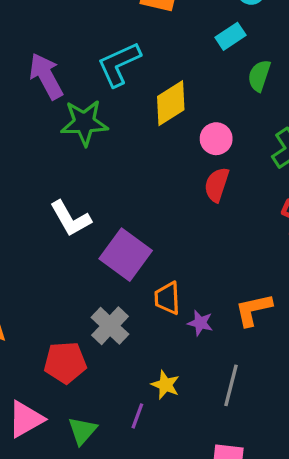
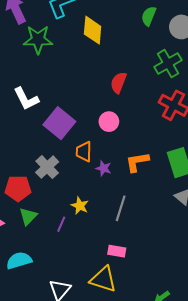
yellow diamond: (171, 103) -> (93, 30), turned -56
pink circle: (216, 139) -> (109, 122), moved
green triangle: (82, 431) -> (28, 216), moved

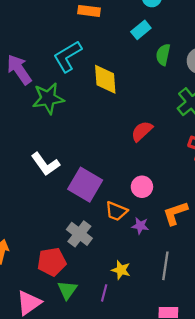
red semicircle: (118, 83) -> (142, 131), turned 35
pink circle: (109, 122) -> (142, 187), moved
orange trapezoid: (84, 152) -> (116, 211), turned -60

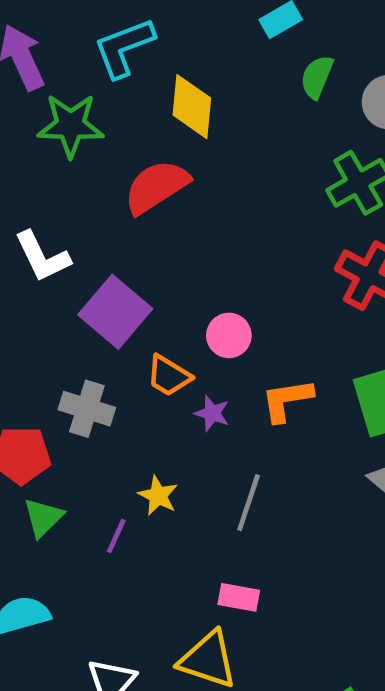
red semicircle: (142, 131) -> (156, 187), moved, size x1.4
gray cross: (79, 234) -> (87, 409), turned -30

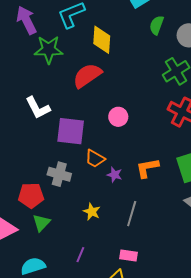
purple square: (115, 312) -> (71, 131), turned -32
pink circle: (229, 335) -> (118, 117), moved
purple line: (116, 536) -> (80, 255), moved

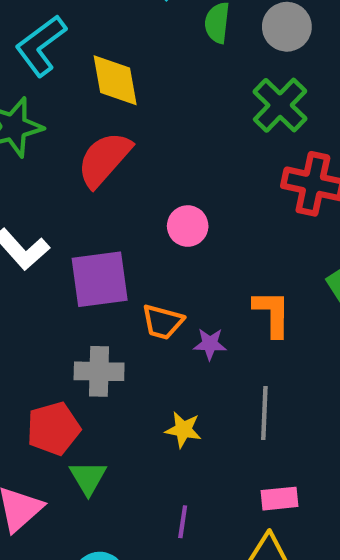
orange L-shape: (147, 168) -> (272, 313), turned 115

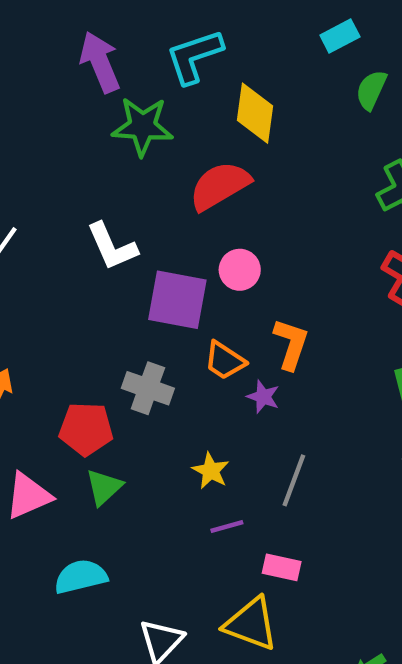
pink circle: (188, 226) -> (240, 270), moved
orange L-shape: (272, 313) -> (291, 344), moved
purple line: (183, 522) -> (227, 527), moved, turned 48

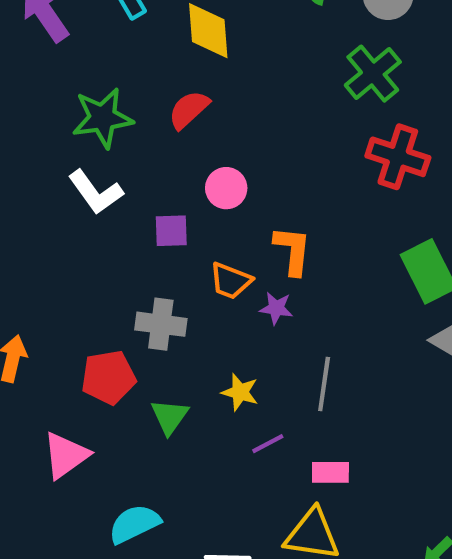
green star: (142, 126) -> (103, 118), moved
red semicircle: (220, 186) -> (189, 110), size x0.7
purple square: (177, 300) -> (171, 231), size x0.6
green triangle: (104, 487) -> (169, 417), moved

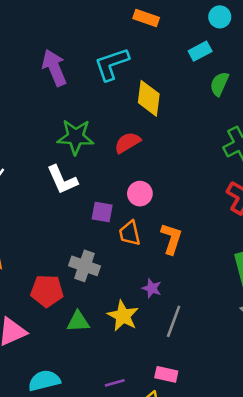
orange trapezoid: (231, 281) -> (130, 233), moved, turned 44
purple star: (276, 308) -> (152, 288), moved
yellow star: (240, 392) -> (123, 316), size x1.4
green triangle: (169, 417) -> (78, 322), turned 40
purple line: (268, 444) -> (115, 383), moved

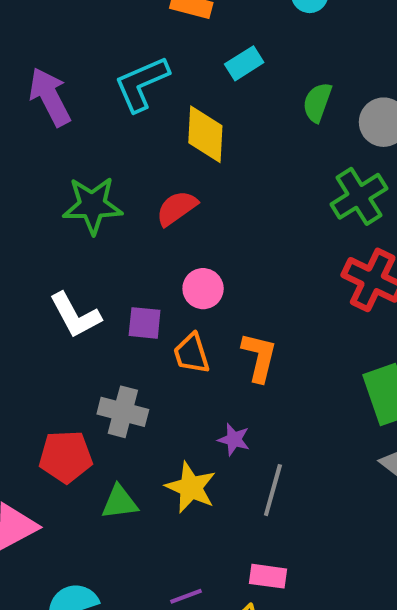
cyan rectangle: (200, 51) -> (244, 63), moved
white L-shape: (62, 180) -> (75, 315), moved

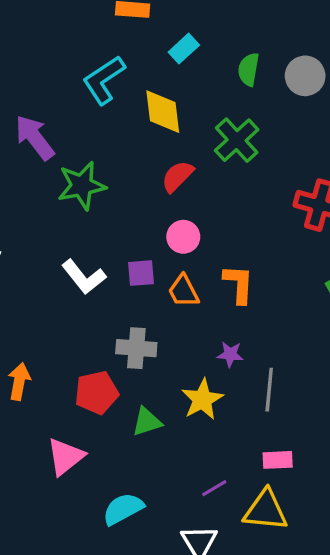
purple arrow: (50, 97) -> (35, 138), moved
green cross: (359, 196) -> (237, 140), moved
red semicircle: (177, 208) -> (177, 176), moved
yellow star: (191, 487) -> (202, 399), turned 30

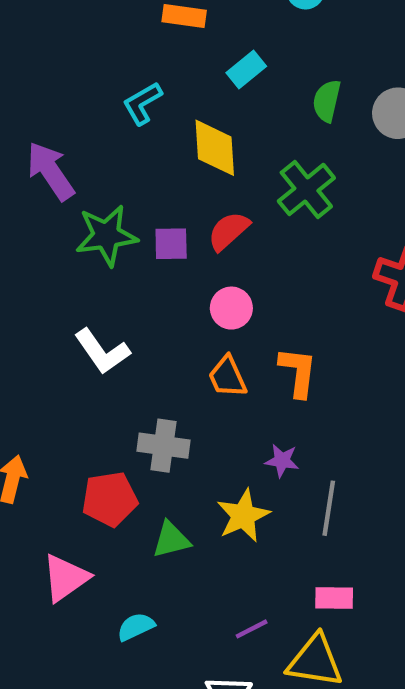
cyan L-shape: (104, 80) -> (142, 103), size x0.7
purple square: (141, 273) -> (171, 244), moved
cyan semicircle: (123, 509) -> (136, 627), moved, size x0.7

